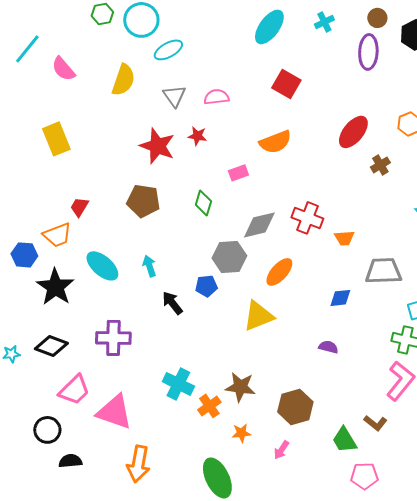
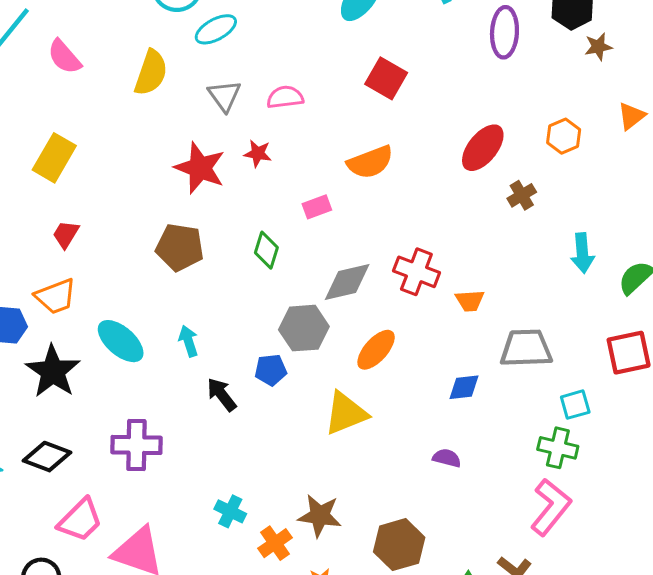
yellow rectangle: (56, 139) -> (54, 158), turned 52
red trapezoid: (79, 207) -> (66, 234), moved
cyan cross: (178, 384) -> (230, 511), size x0.7

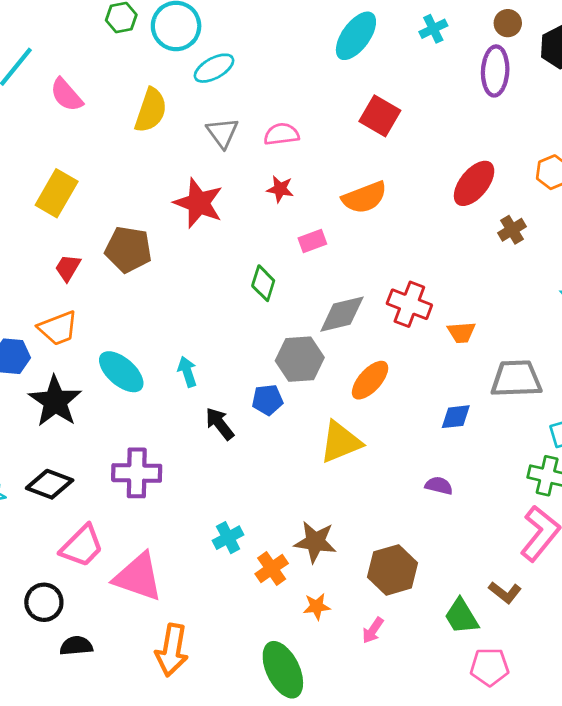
red star: (258, 153) -> (280, 189), moved
brown pentagon: (180, 247) -> (128, 249), moved
cyan cross: (230, 511) -> (228, 538), turned 36

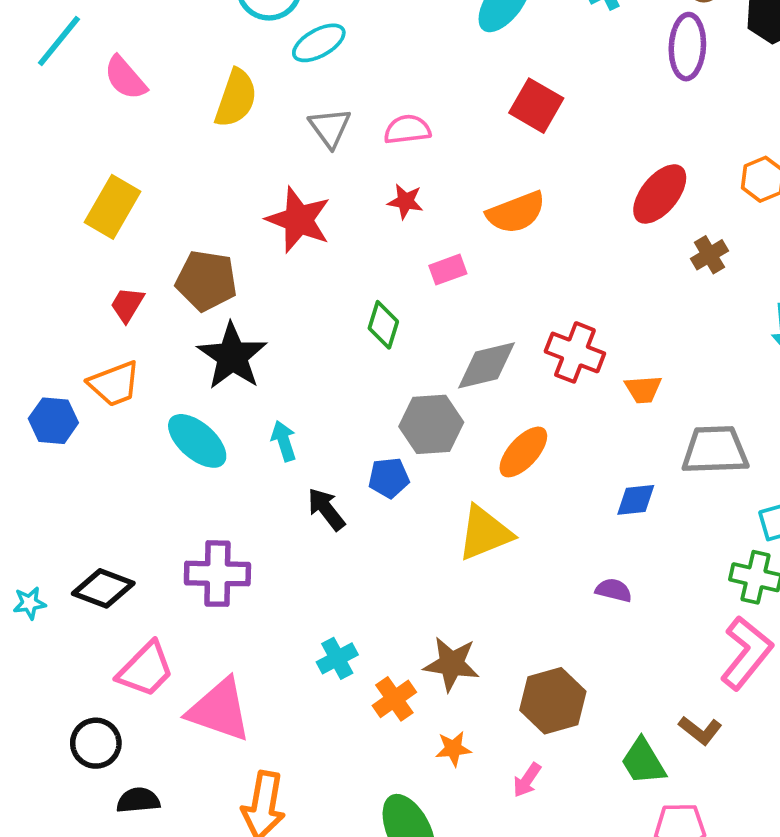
black star: (55, 401) -> (232, 356), moved

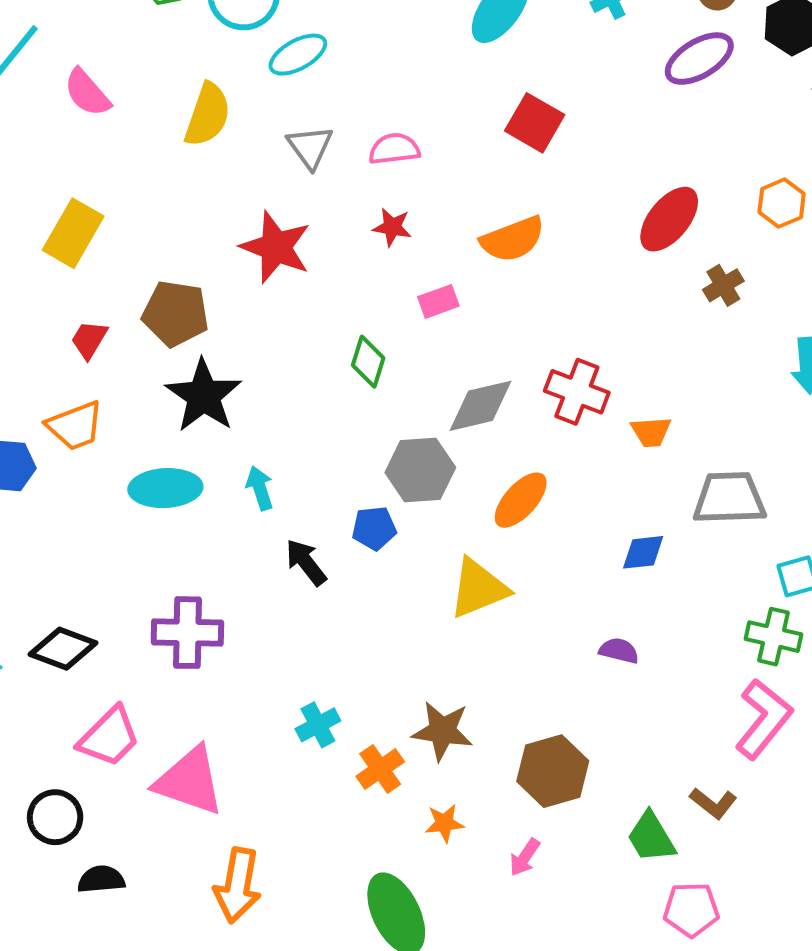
purple ellipse: (687, 47) -> (699, 59), turned 56
cyan ellipse: (197, 441) -> (165, 488), turned -44

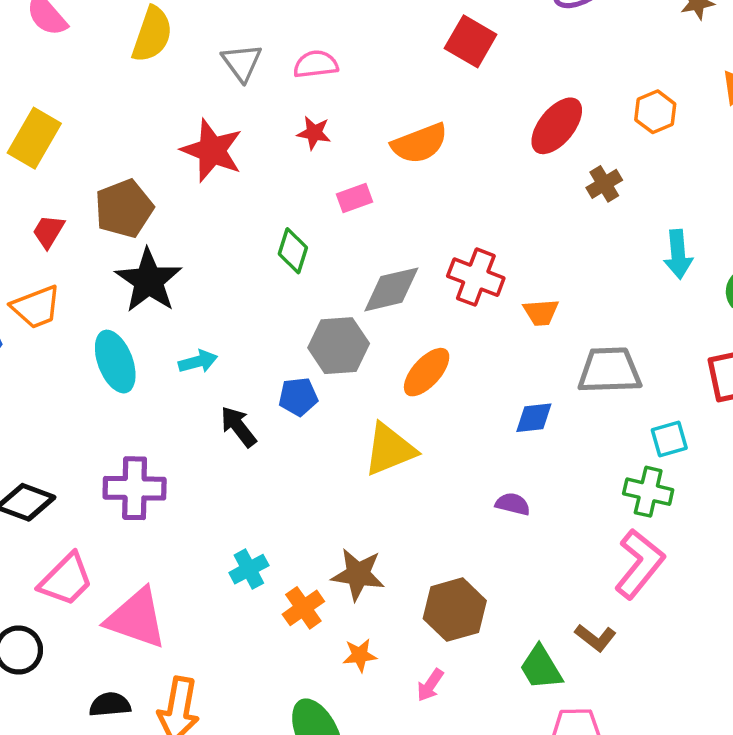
red square: (535, 123) -> (471, 41), moved
brown pentagon: (175, 313) -> (124, 209), turned -30
cyan ellipse: (165, 488) -> (115, 362), turned 72
cyan arrow: (260, 488) -> (198, 362), turned 93
black semicircle: (101, 879) -> (110, 705), moved

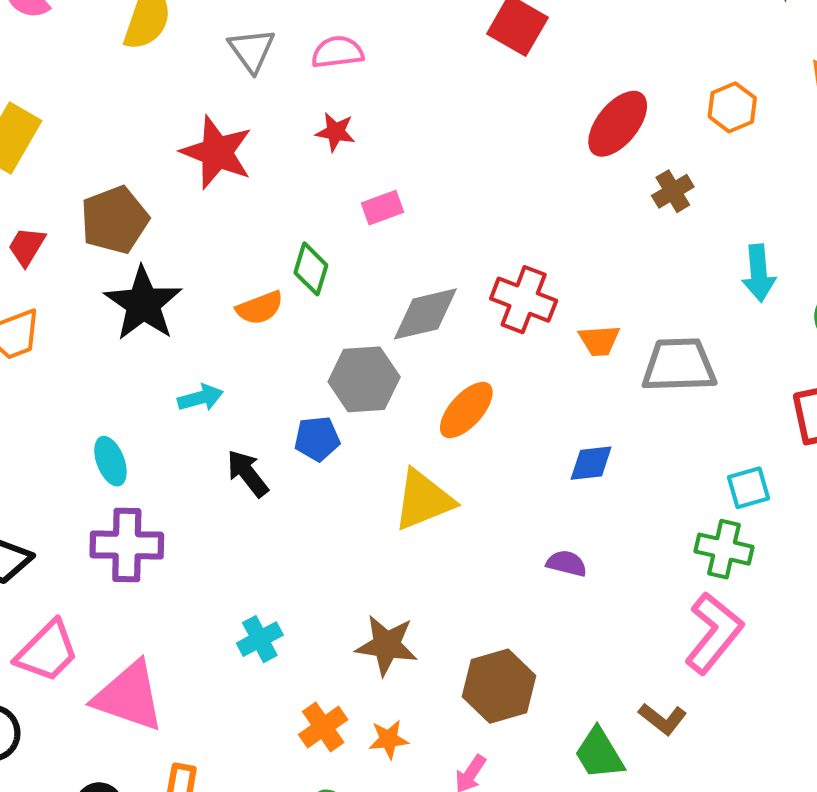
orange semicircle: (420, 143) -> (260, 308), moved, size x0.7
cyan ellipse: (115, 362) -> (110, 461), moved, size x0.7
gray trapezoid: (610, 370) -> (679, 365), moved
orange cross: (303, 608) -> (323, 727), moved

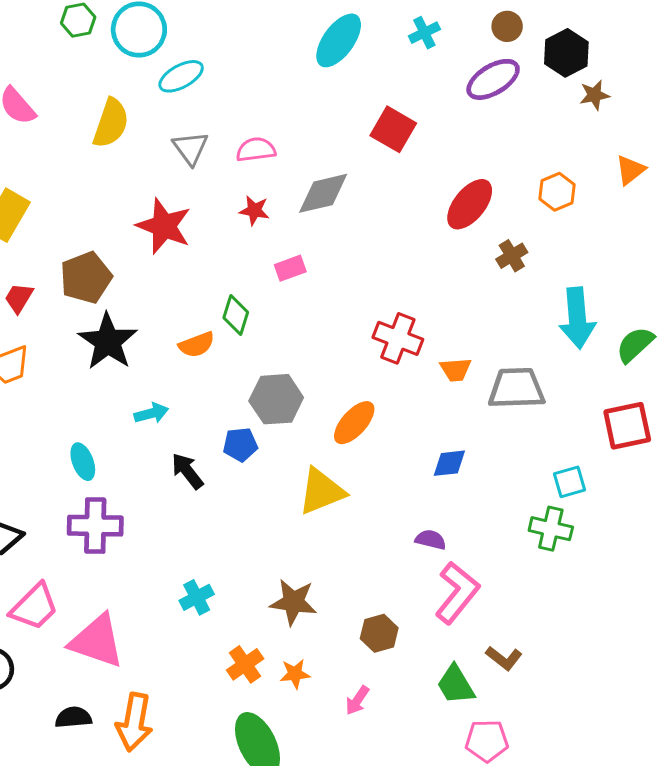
cyan arrow: (759, 273) -> (577, 318), size x1.4
gray diamond: (425, 314) -> (323, 193), moved
pink L-shape: (714, 633) -> (457, 593), moved
brown hexagon: (499, 686) -> (379, 633), size x0.7

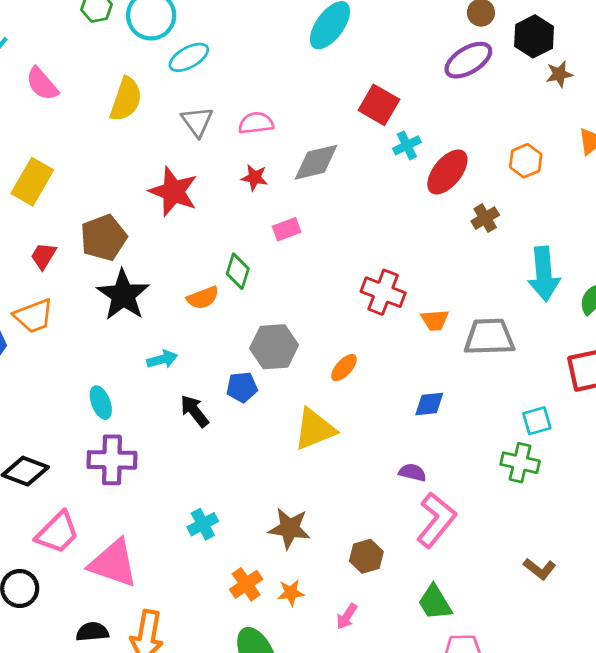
cyan cross: (424, 33) -> (407, 145), moved
orange ellipse: (354, 423) -> (344, 368), size x0.7
brown L-shape: (504, 658) -> (540, 569), moved

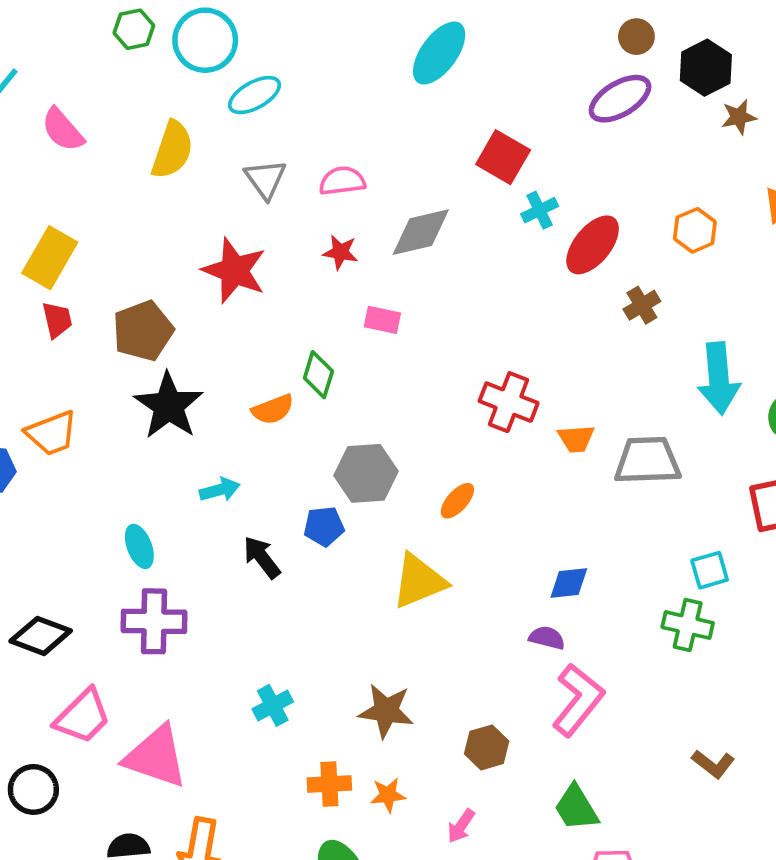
pink rectangle: (287, 229) -> (382, 320), turned 32
red trapezoid: (43, 256) -> (57, 320), moved, turned 136
blue diamond: (429, 404) -> (569, 583), moved
orange cross: (246, 584) -> (329, 784), turned 32

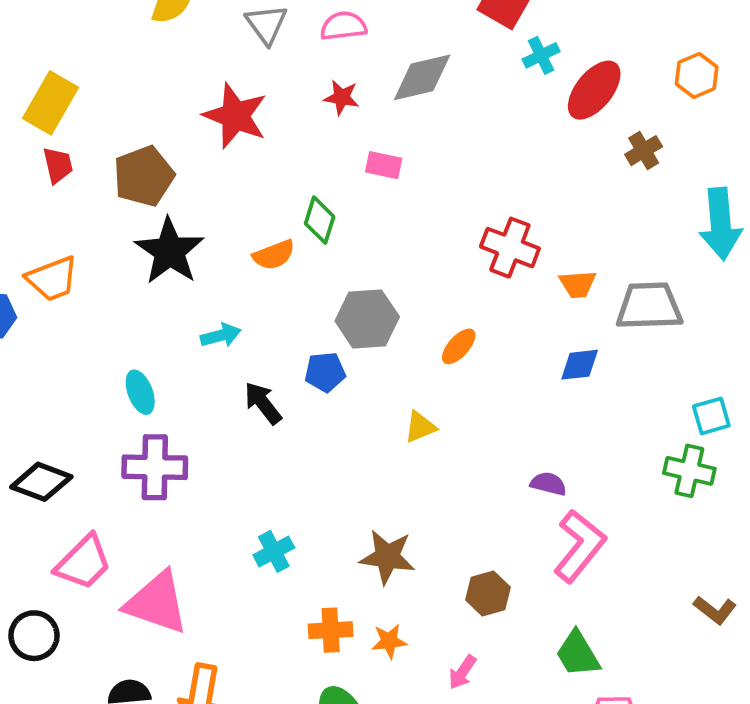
yellow triangle: (419, 581) -> (420, 427), size x0.6
blue diamond: (569, 583) -> (580, 365), moved

